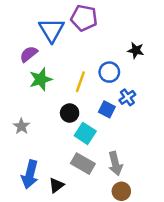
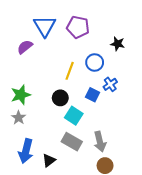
purple pentagon: (84, 18) -> (78, 27), moved
green star: (41, 79) -> (21, 95), moved
gray star: (21, 126) -> (19, 118), moved

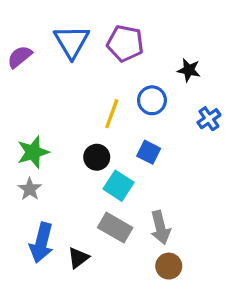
purple semicircle: (25, 47) -> (20, 57), moved
blue cross: (110, 84) -> (209, 119), moved

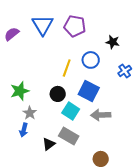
blue square: (149, 152) -> (89, 91), size x1.5
gray star: (30, 189) -> (30, 113), moved
gray arrow: (160, 228) -> (101, 115), moved, turned 102
blue arrow: (41, 243) -> (24, 130), moved, size x0.6
black triangle: (78, 258) -> (49, 144), moved

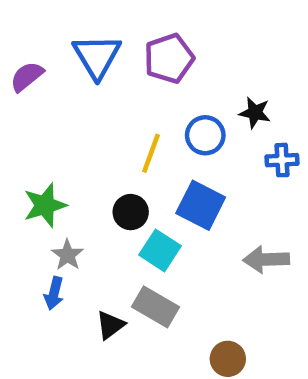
purple pentagon: (75, 26) -> (169, 58), turned -30
black star: (113, 42) -> (255, 113), moved
blue cross: (125, 71) -> (282, 160), turned 32
gray arrow: (101, 115) -> (266, 259), moved

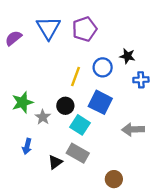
gray star: (67, 255) -> (43, 117), moved

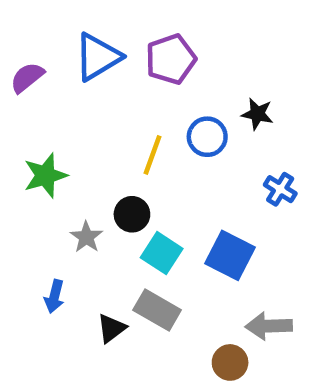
blue triangle: (48, 28) -> (98, 57), turned 30
blue cross: (141, 80) -> (280, 189), moved, turned 35
green star: (22, 102) -> (45, 175), moved
blue square: (100, 102) -> (230, 255), moved
gray arrow: (133, 129) -> (269, 326), moved

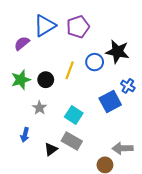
purple semicircle: (27, 77) -> (22, 43), moved
black star: (257, 114) -> (117, 52), size x1.6
black circle: (132, 214) -> (46, 80), moved
blue square: (230, 255) -> (110, 102), moved, turned 35

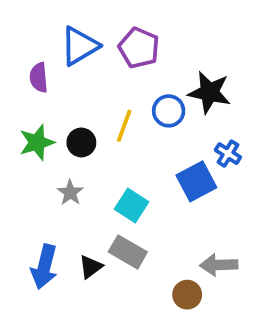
purple pentagon: (78, 27) -> (139, 48), turned -30
purple semicircle: (22, 43) -> (39, 78), turned -56
blue arrow: (25, 135) -> (44, 267), moved, size x1.6

